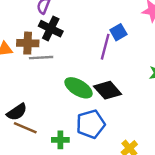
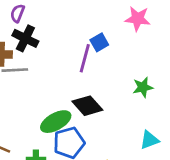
green ellipse: (79, 88) -> (56, 122), moved, turned -60

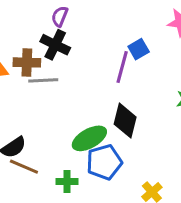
purple semicircle: (17, 13) -> (60, 16), moved
black diamond: (87, 106) -> (125, 121), turned 56

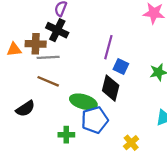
blue square: (139, 49) -> (121, 67), moved, turned -35
green ellipse: (89, 138) -> (83, 102), turned 45
brown line: (24, 167) -> (48, 81), moved

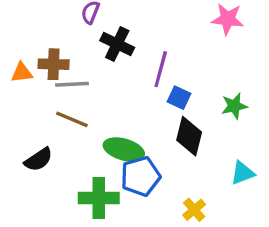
black cross: (57, 30) -> (117, 44), moved
black diamond: (111, 88) -> (189, 136), moved
green cross: (66, 135) -> (99, 198), size x1.6

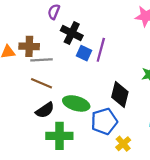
blue square: (179, 98) -> (84, 53), moved
black semicircle: (38, 160) -> (45, 110), moved
blue pentagon: (141, 176) -> (104, 121), moved

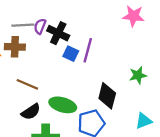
purple semicircle: (54, 12) -> (40, 26), moved
gray line: (42, 60) -> (23, 25), moved

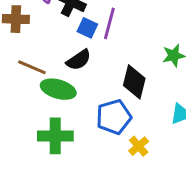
green ellipse: (63, 105) -> (58, 89), moved
black semicircle: (31, 112) -> (79, 60), moved

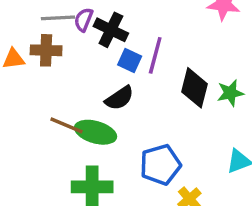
brown line: (32, 67) -> (67, 125), moved
black diamond: (134, 82) -> (194, 88), moved

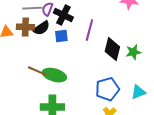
blue square: (130, 61) -> (61, 36), moved, turned -32
black semicircle: (119, 98) -> (41, 28), moved
blue pentagon: (160, 165) -> (107, 89), moved

